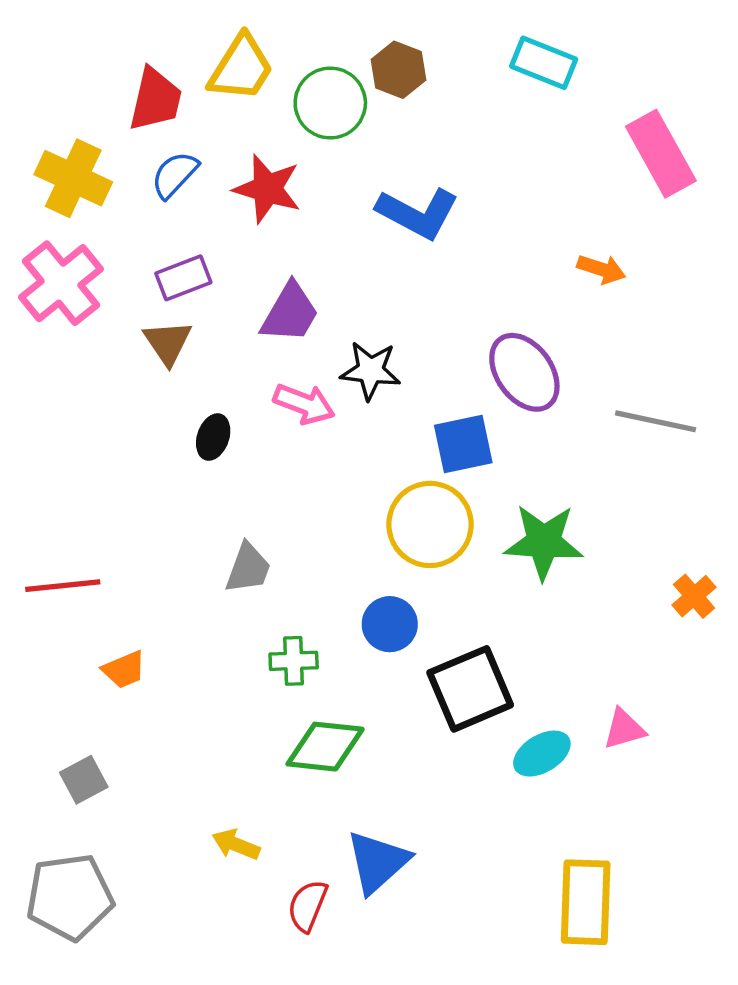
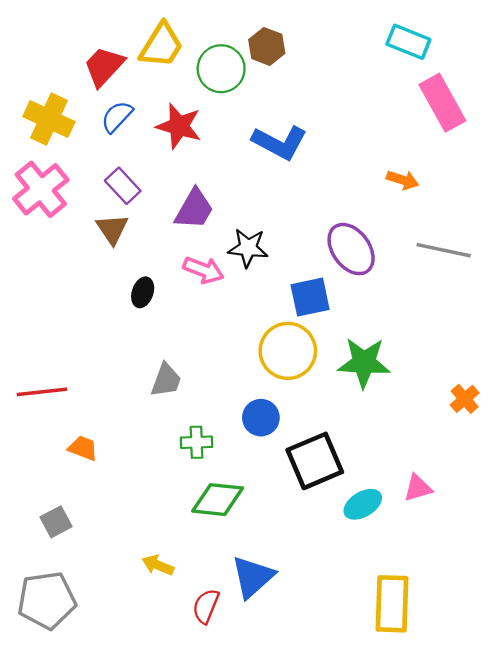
cyan rectangle: (544, 63) -> (408, 42), moved
red trapezoid: (155, 99) -> (104, 66), turned -150
purple rectangle: (183, 278) -> (123, 186), turned 68
gray line: (656, 421) -> (444, 250), moved
orange trapezoid: (124, 670) -> (83, 448), turned -136

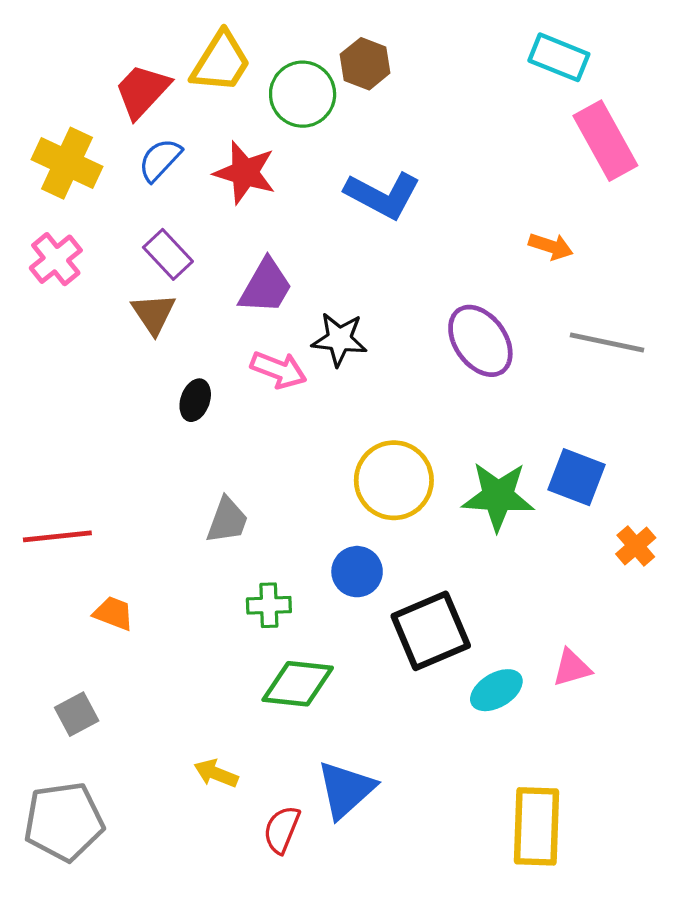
pink cross: (41, 189) -> (56, 259), size x0.7
blue square: (310, 297) -> (577, 477), moved, turned 33

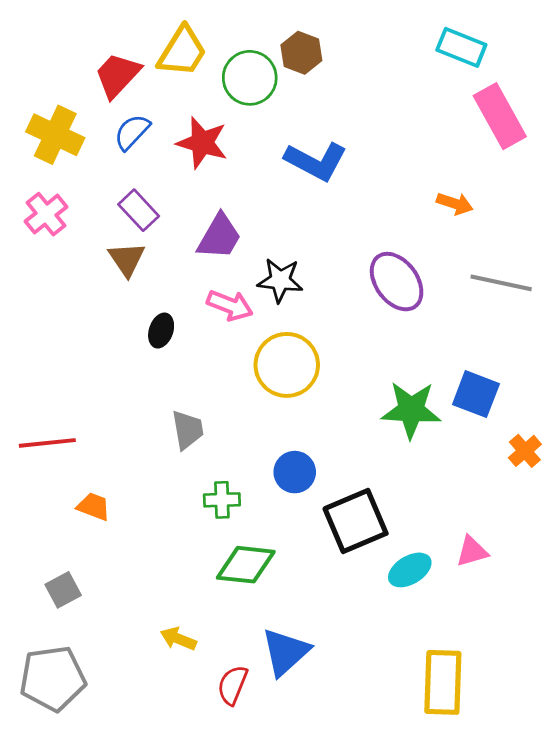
yellow circle: (394, 480) -> (287, 365), moved
gray trapezoid: (227, 520) -> (188, 430), turned -30

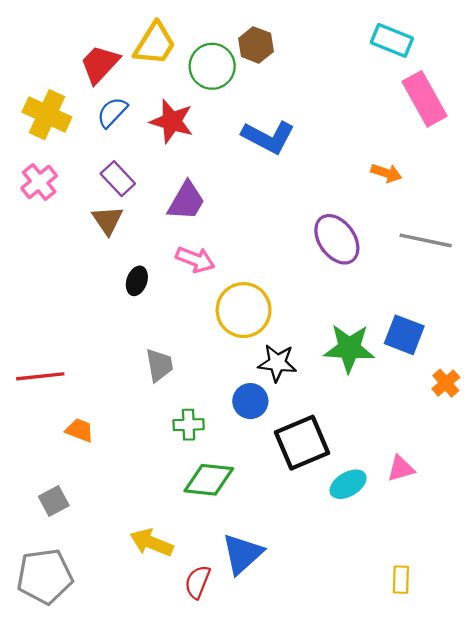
black star: (280, 280) -> (277, 363), moved
yellow arrow: (178, 639) -> (151, 543), size x1.4
yellow rectangle: (443, 682) -> (401, 580), moved, size x0.5

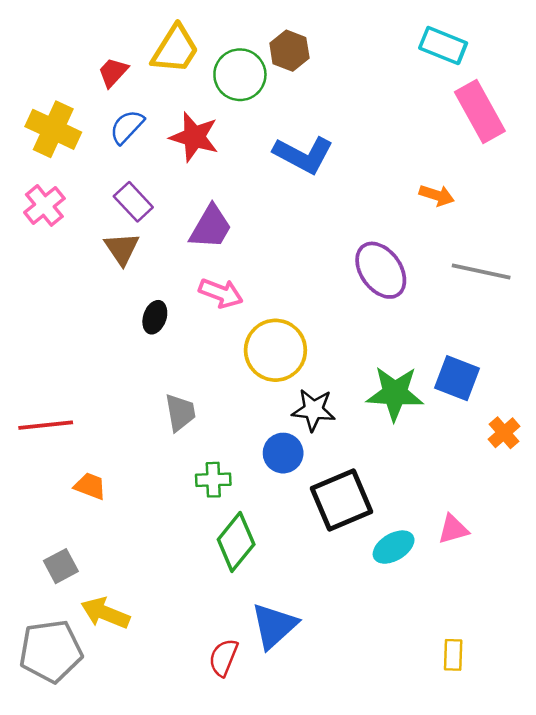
red trapezoid: (100, 64) -> (113, 72), size x0.7
green diamond: (209, 480) -> (236, 542), turned -57
yellow arrow: (151, 543) -> (105, 613), moved

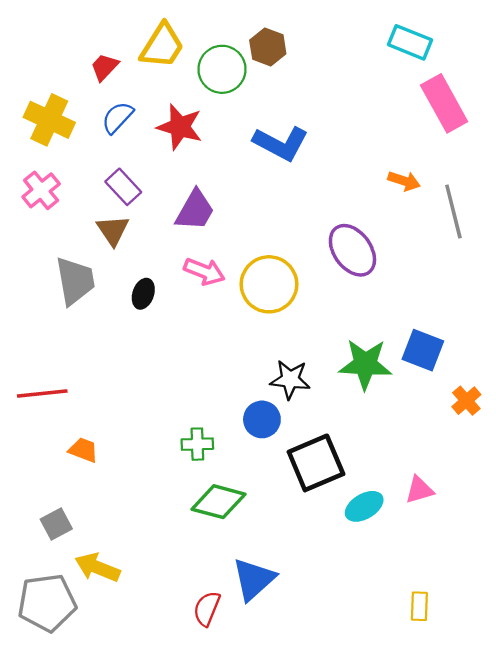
gray line: (481, 272) -> (453, 211), moved, turned 64
yellow circle: (275, 350) -> (269, 284), moved
gray trapezoid: (180, 412) -> (75, 281), moved, size x1.4
green diamond: (236, 542) -> (218, 502), turned 66

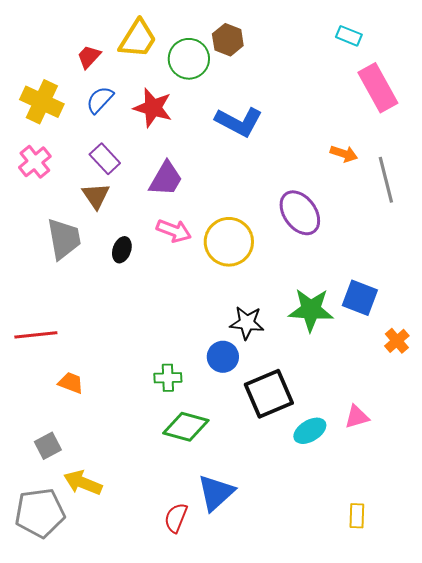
cyan rectangle: (410, 42) -> (349, 36), size x0.7

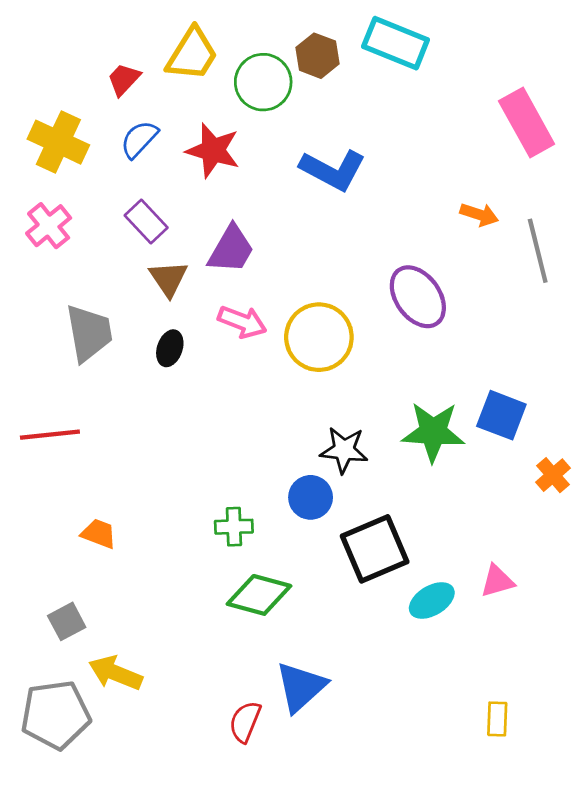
cyan rectangle: (349, 36) -> (396, 43), moved, size x1.8
brown triangle: (96, 196) -> (168, 279), moved
red line: (36, 335) -> (50, 435), moved

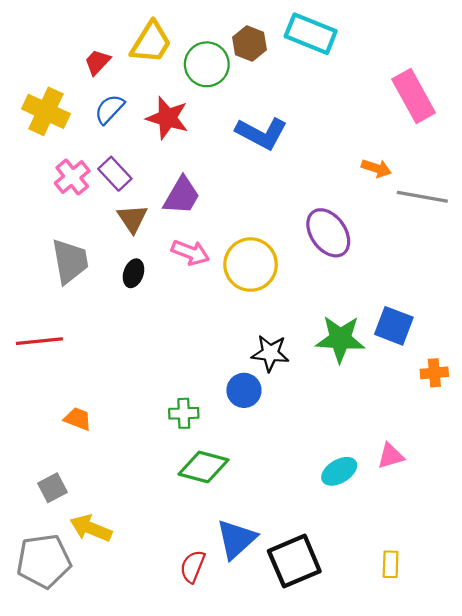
pink cross: (49, 226) -> (72, 177), moved
gray line: (538, 251) -> (422, 197), turned -66
orange cross: (553, 475) -> (434, 373), turned 36
black square: (375, 549) -> (294, 561), moved

